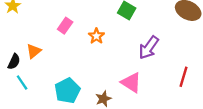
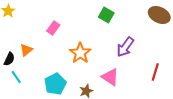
orange star: (96, 36) -> (80, 53), moved, size x1.5

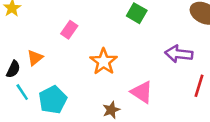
purple arrow: (125, 47) -> (179, 54), moved, turned 60
cyan pentagon: (55, 84) -> (53, 100), moved

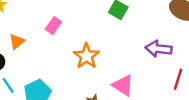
orange triangle: (35, 58) -> (17, 41), moved

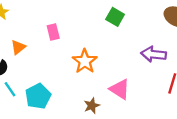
pink rectangle: (53, 26) -> (53, 32), turned -49

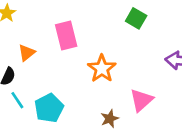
pink rectangle: (53, 32) -> (66, 36), size x1.5
pink triangle: (120, 89) -> (141, 100), turned 45

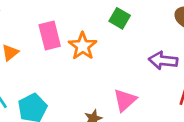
orange star: (102, 69) -> (83, 46), moved

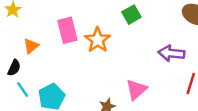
green square: (120, 18) -> (131, 15), turned 30

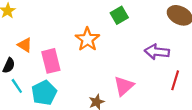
pink rectangle: (67, 30) -> (51, 61), moved
orange triangle: (31, 46) -> (25, 45), turned -49

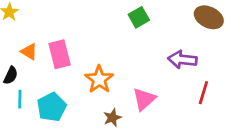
orange star: (87, 39) -> (99, 79), moved
pink rectangle: (51, 61) -> (60, 54), moved
cyan line: (17, 86) -> (20, 99), turned 35

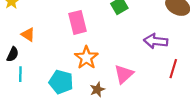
pink rectangle: (60, 54) -> (78, 22), moved
cyan pentagon: (52, 107) -> (61, 82), moved, turned -30

